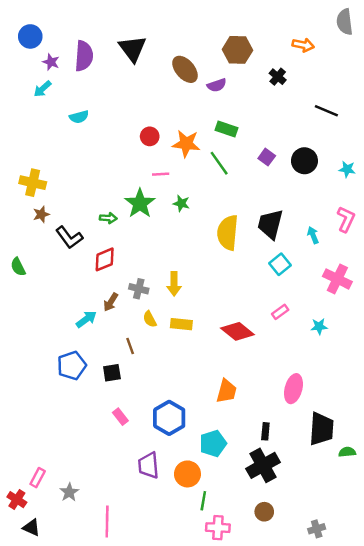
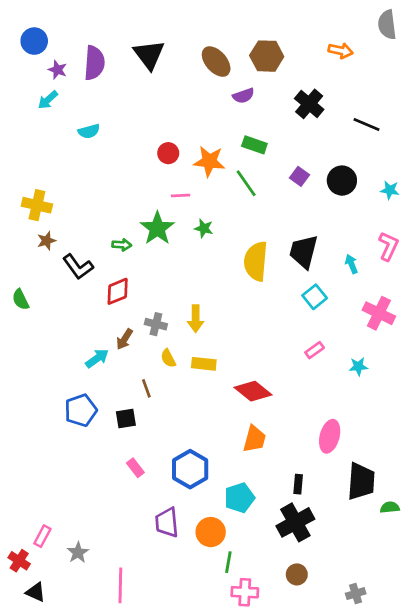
brown ellipse: (185, 69) -> (216, 62), moved
black cross: (278, 77) -> (309, 104), moved, size x1.5
red diamond: (237, 331) -> (253, 391), moved

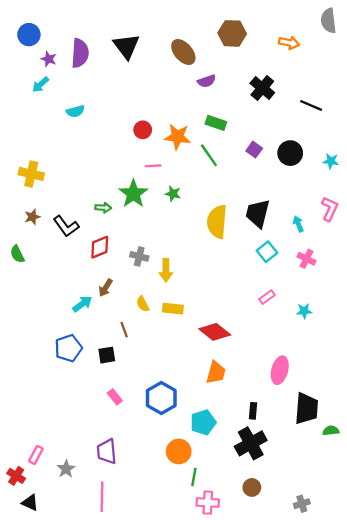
brown hexagon: (267, 56) -> (232, 33), moved
brown star: (47, 241) -> (32, 217), moved
pink cross: (379, 313) -> (306, 259), moved, size x0.7
gray cross: (156, 324) -> (139, 256), moved
purple trapezoid: (167, 522) -> (107, 451), moved

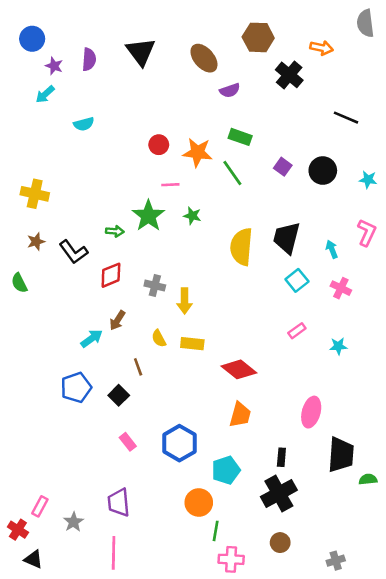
purple semicircle: (80, 53) -> (89, 59), size x0.7
black cross: (262, 88) -> (289, 75), moved
black square: (107, 355) -> (119, 395), turned -36

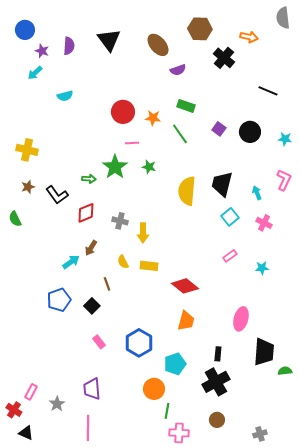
red circle: (159, 145) -> (123, 112), size x1.5
orange star: (197, 152) -> (153, 118), size x0.7

